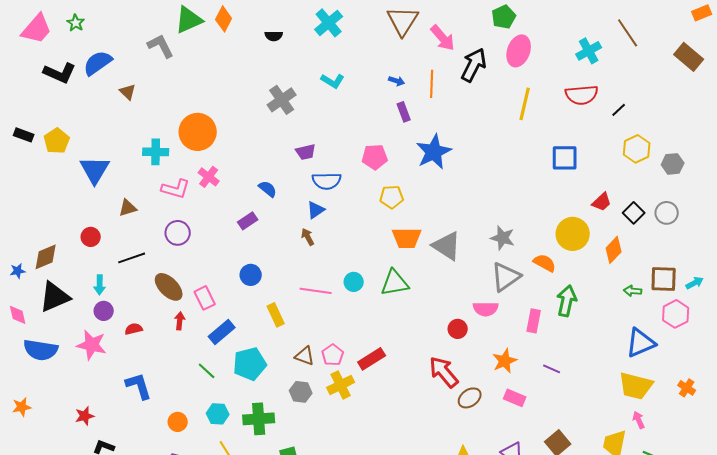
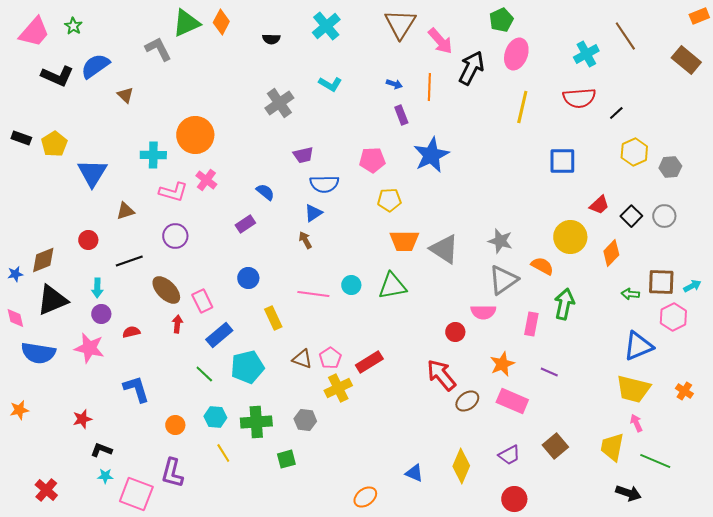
gray hexagon: (301, 392) -> (305, 420), moved
pink rectangle: (515, 398) -> (512, 401), size x1.4

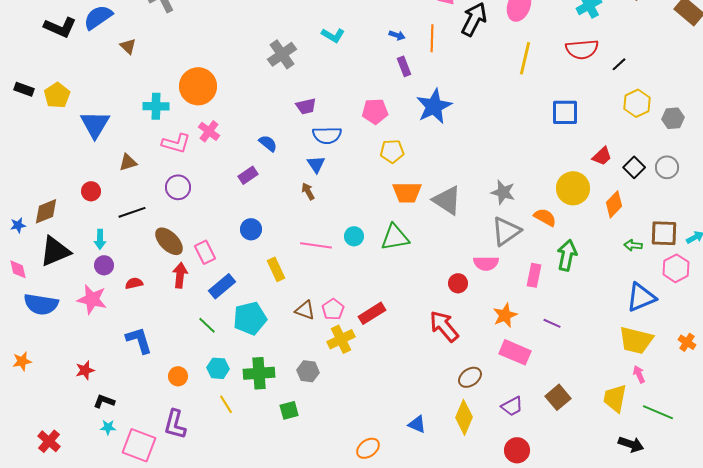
blue triangle: (313, 213) -> (316, 164), turned -30
red arrow: (177, 324) -> (180, 275), size x1.4
brown ellipse: (467, 401) -> (470, 377), moved

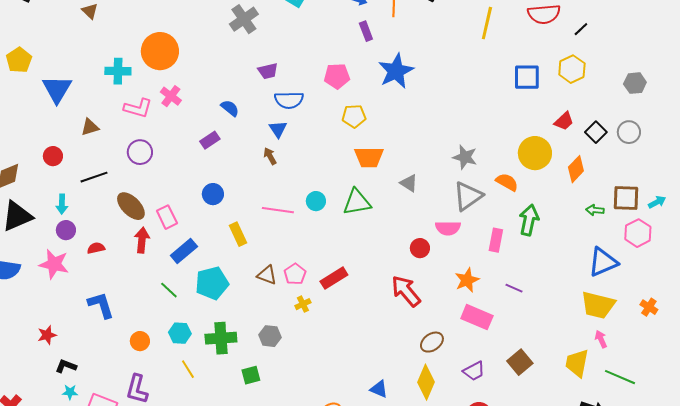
yellow hexagon: (637, 103) -> (572, 69), moved
gray triangle: (447, 200) -> (409, 183), moved, size x0.6
yellow cross: (341, 339) -> (303, 304), size x0.6

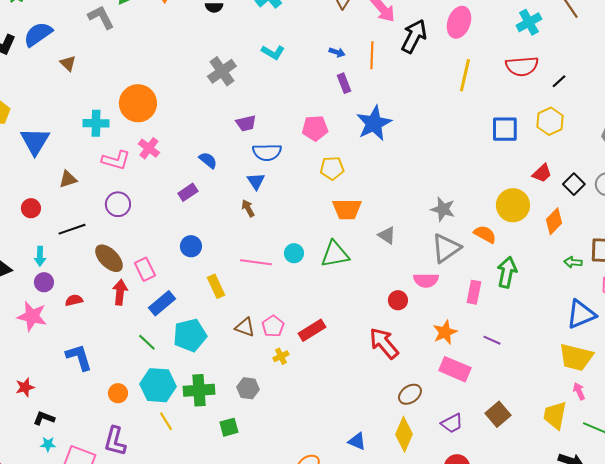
cyan hexagon: (180, 333) -> (158, 385), size x1.6

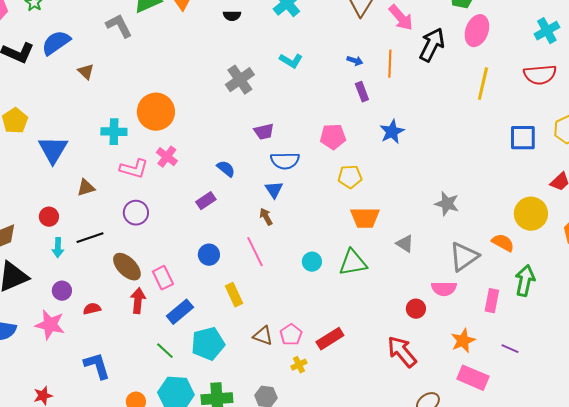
blue star: (374, 123) -> (392, 132), size x0.7
gray star: (443, 209) -> (447, 204), moved
cyan arrow: (40, 256) -> (58, 248), moved
pink line: (256, 262) -> (255, 252), moved, turned 56

